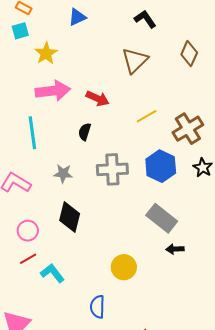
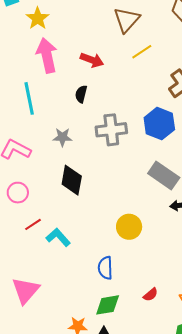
pink arrow: (53, 91) -> (47, 55), turned -92
yellow line: (147, 116) -> (142, 52), moved
pink circle: (28, 231) -> (18, 193), moved

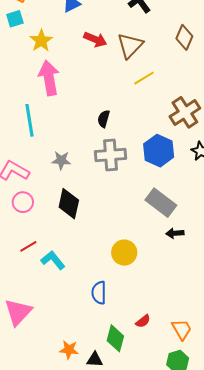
red arrow: (92, 60) -> (95, 39), moved
black semicircle: (81, 94) -> (104, 119), moved
pink circle: (18, 193) -> (23, 202), moved
green diamond: (108, 305) -> (115, 338), moved, turned -68

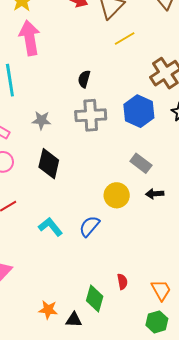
gray rectangle: (161, 203) -> (141, 163), size x0.7
yellow circle: (124, 253) -> (117, 195), moved
cyan L-shape: (53, 260) -> (50, 227), moved
blue semicircle: (99, 293) -> (89, 226), moved, turned 40
red semicircle: (143, 321) -> (122, 282), turned -63

